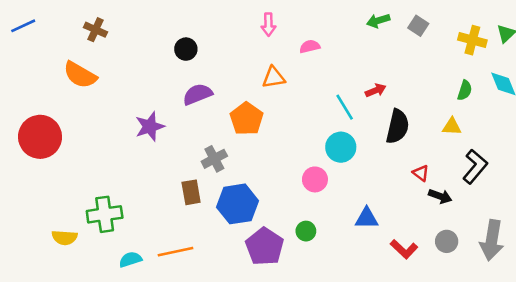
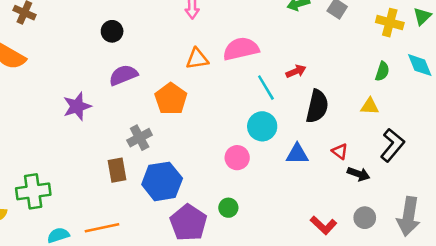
pink semicircle: (310, 46) -> (241, 49), moved, size x1.8
blue triangle: (367, 218) -> (297, 154), moved

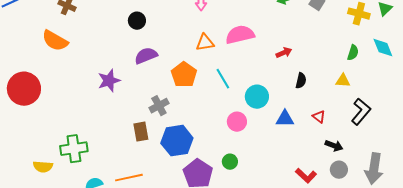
cyan line: (266, 88) -> (223, 79), moved
black semicircle: (317, 106) -> (301, 81), size x0.6
black arrow: (358, 174) -> (334, 146), moved

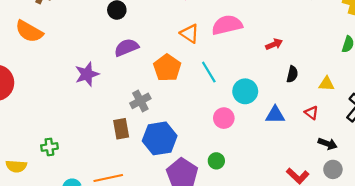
orange triangle: (205, 43) -> (190, 34), turned 42
yellow triangle: (343, 81) -> (327, 84), moved
green cross: (74, 149) -> (49, 147), size x0.6

